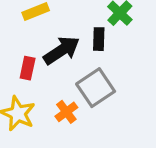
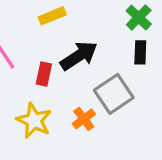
black rectangle: (99, 39) -> (140, 52), moved

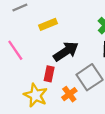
red rectangle: (44, 74) -> (49, 74), moved

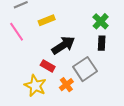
pink line: (15, 50) -> (17, 32), moved
red rectangle: (49, 74) -> (48, 66), turned -72

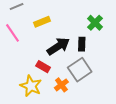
black rectangle: (102, 43) -> (82, 44), moved

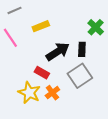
orange cross: (61, 85) -> (52, 93), moved

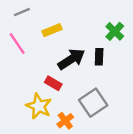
gray square: (80, 76) -> (93, 103), moved
orange cross: (52, 93) -> (65, 121), moved

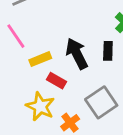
yellow rectangle: (52, 30) -> (40, 59), moved
black arrow: (71, 59) -> (77, 54), turned -84

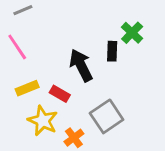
black rectangle: (108, 51) -> (112, 51), moved
yellow rectangle: (40, 59) -> (27, 88), moved

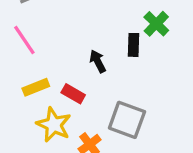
black arrow: (81, 65) -> (98, 61), size x0.6
gray square: (107, 116) -> (127, 120), turned -36

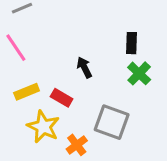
green cross: (156, 24) -> (139, 73), moved
black rectangle: (133, 45) -> (131, 43), moved

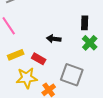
black arrow: (84, 67) -> (54, 39), turned -56
yellow star: (43, 127) -> (27, 78), turned -30

